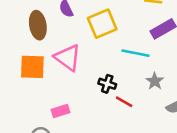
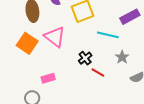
orange square: (32, 67) -> (27, 43), turned 30
black cross: (107, 84) -> (85, 58), turned 32

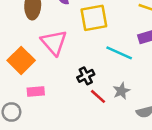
orange square: (27, 43) -> (21, 60), moved
gray star: (122, 57) -> (121, 91), moved

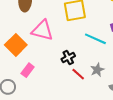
pink triangle: (54, 42) -> (42, 30), turned -35
pink rectangle: (36, 91) -> (28, 70), turned -48

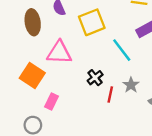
cyan line: (95, 39) -> (122, 50), turned 40
red line: (78, 74) -> (110, 94), turned 72

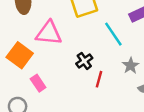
gray star: (131, 85) -> (131, 66), moved
pink rectangle: (52, 102) -> (38, 83), turned -63

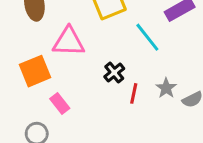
orange square: (20, 55) -> (35, 71), turned 35
gray star: (131, 66) -> (166, 88), moved

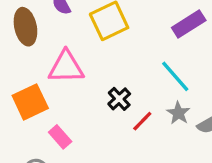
cyan line: (147, 37) -> (175, 76), moved
red line: (134, 93) -> (142, 121), turned 36

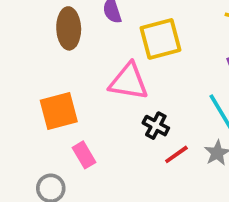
pink triangle: (66, 67) -> (129, 82), moved
black cross: (119, 99) -> (156, 126), turned -30

